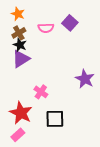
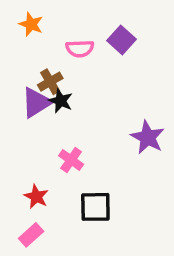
brown cross: (19, 33) -> (50, 82), moved
black star: (20, 45) -> (61, 101), moved
red star: (21, 113) -> (36, 197), size x0.6

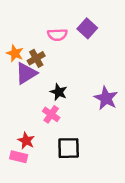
orange star: (31, 24) -> (15, 53), moved
black star: (61, 101) -> (59, 92), moved
pink rectangle: (31, 235) -> (19, 157), moved, turned 56

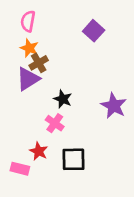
pink semicircle: (57, 35) -> (28, 21), moved, turned 102
orange star: (15, 53) -> (29, 48), moved
red star: (26, 141) -> (39, 151), moved

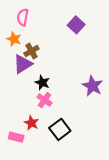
orange star: (29, 48) -> (14, 39), moved
black star: (63, 99) -> (42, 83), moved
black square: (74, 159) -> (60, 129), turned -36

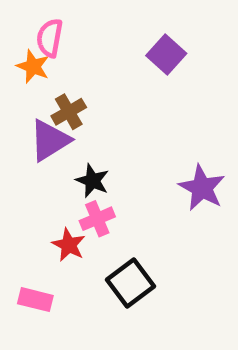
orange star: (14, 39) -> (33, 66), moved
pink cross: (45, 100) -> (97, 219), turned 32
red star: (31, 123) -> (69, 245), moved

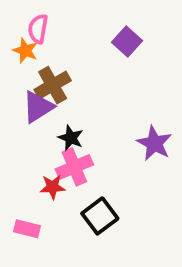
brown cross: (69, 112) -> (53, 85), size x1.4
pink cross: (97, 219) -> (74, 167), size x1.4
red star: (69, 245) -> (53, 187), turned -30

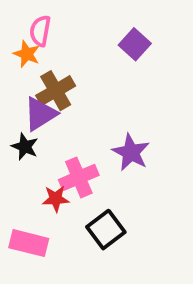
black star: (71, 138) -> (25, 147), moved
purple star: (154, 143) -> (131, 152), moved
pink rectangle: (27, 229) -> (29, 243), size x1.4

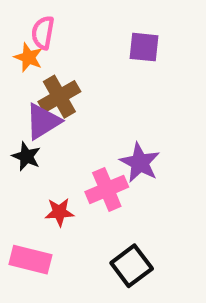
purple square: (135, 44) -> (144, 47), turned -36
pink cross: (79, 177) -> (107, 189), moved
black square: (106, 230) -> (132, 266), moved

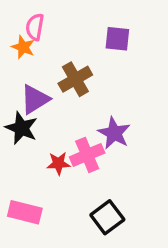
brown cross: (59, 97) -> (75, 79), moved
black star: (26, 156) -> (21, 128), size x1.4
red star: (59, 212) -> (58, 163), moved

